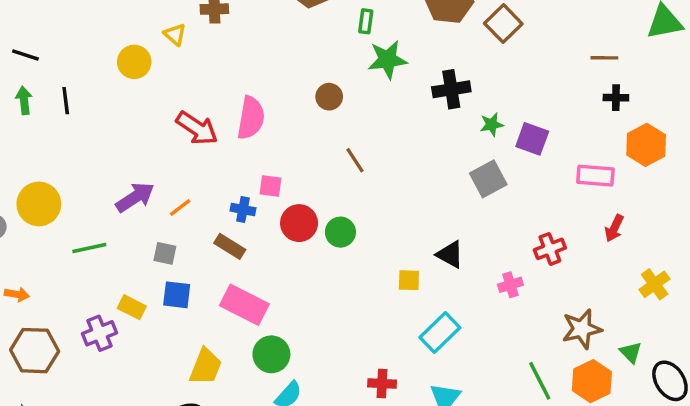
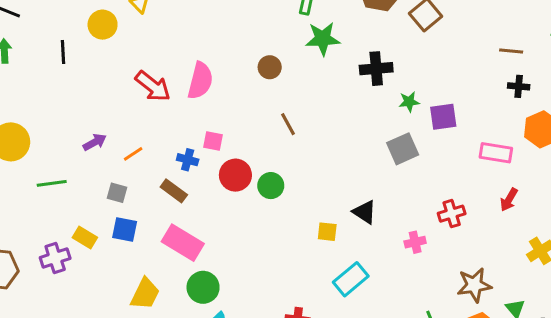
black line: (66, 101) -> (63, 52), moved
purple square: (532, 139) -> (443, 117), turned -32
purple arrow: (135, 197) -> (95, 142), size x0.7

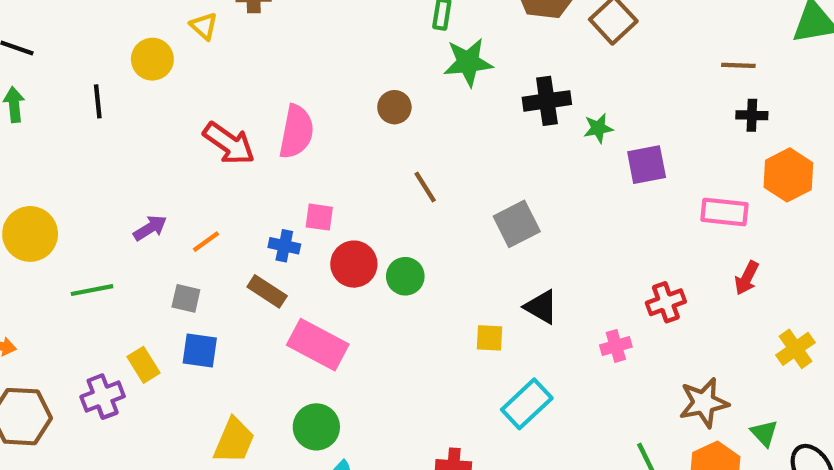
green star: (409, 102) -> (598, 128), moved
gray square: (403, 149) -> (517, 224), moved
yellow rectangle: (85, 237) -> (143, 365), turned 30
pink rectangle: (183, 243) -> (318, 345), moved

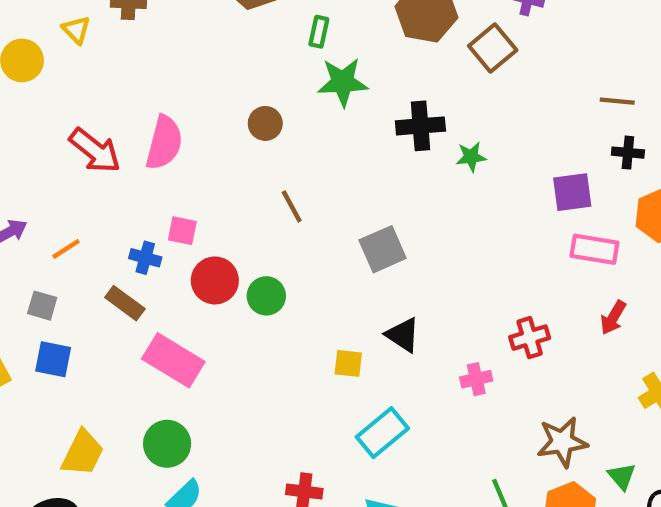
purple square: (647, 165) -> (572, 192), moved

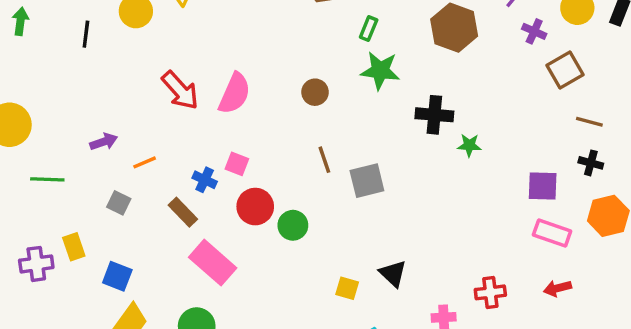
brown square: (493, 48) -> (565, 70), moved
gray square: (383, 249) -> (367, 181), moved
red arrow: (613, 318) -> (557, 288), turned 36
blue square: (53, 359) -> (117, 276), moved

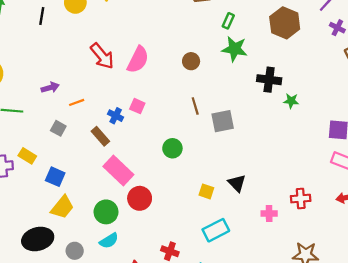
red circle: (255, 207) -> (140, 198), moved
yellow rectangle: (74, 247) -> (27, 156), turned -42

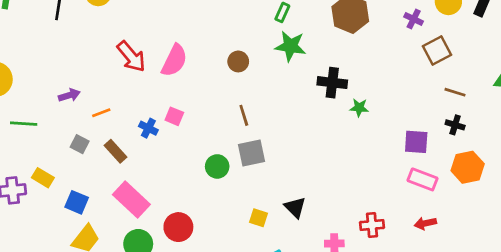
gray square: (223, 121) -> (251, 153), moved
brown rectangle: (100, 136) -> (116, 151), moved
pink rectangle: (118, 170) -> (131, 200), moved

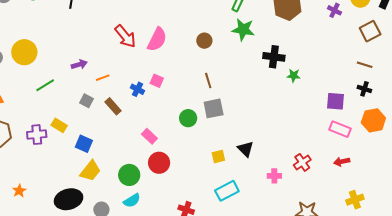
brown square: (437, 50) -> (370, 31), moved
green line: (24, 124) -> (45, 85), turned -36
pink rectangle: (131, 200) -> (149, 136), moved, size x0.6
yellow square: (258, 218) -> (218, 156), turned -32
red cross: (372, 225) -> (302, 162), turned -30

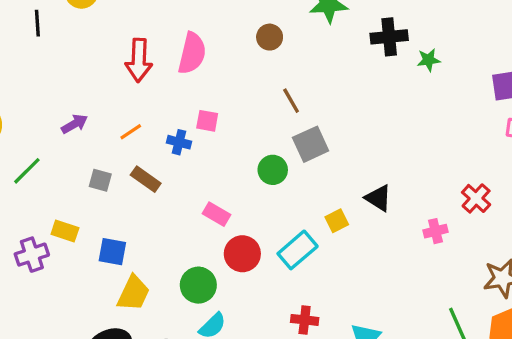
red arrow: (125, 36) -> (139, 60), turned 55
orange line: (103, 78) -> (131, 132), moved
cyan rectangle: (227, 191) -> (298, 250), moved

